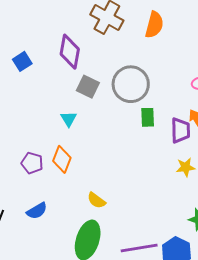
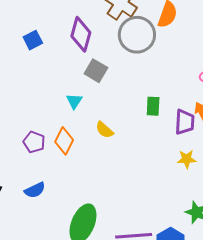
gray circle: (131, 84) -> (137, 35), moved
yellow semicircle: (96, 200) -> (104, 130), moved

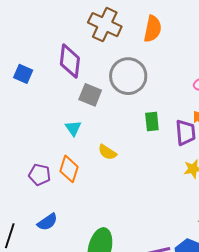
gray circle: (137, 35) -> (128, 76), moved
blue square: (33, 40) -> (23, 74), turned -30

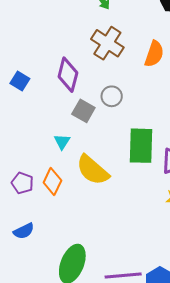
gray circle: (128, 76) -> (112, 96), moved, size x0.6
green rectangle: (152, 122) -> (141, 146), size x1.8
yellow semicircle: (107, 152) -> (93, 170), size x1.8

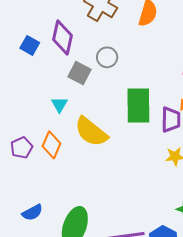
blue square: (20, 81) -> (30, 45), moved
purple pentagon: (22, 183) -> (22, 148), turned 30
blue semicircle: (24, 231) -> (32, 212), moved

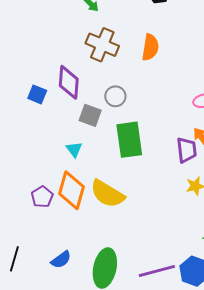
green rectangle: (138, 105) -> (129, 140), moved
yellow semicircle: (91, 132) -> (107, 194), moved
orange diamond: (52, 145) -> (71, 190), size x1.4

